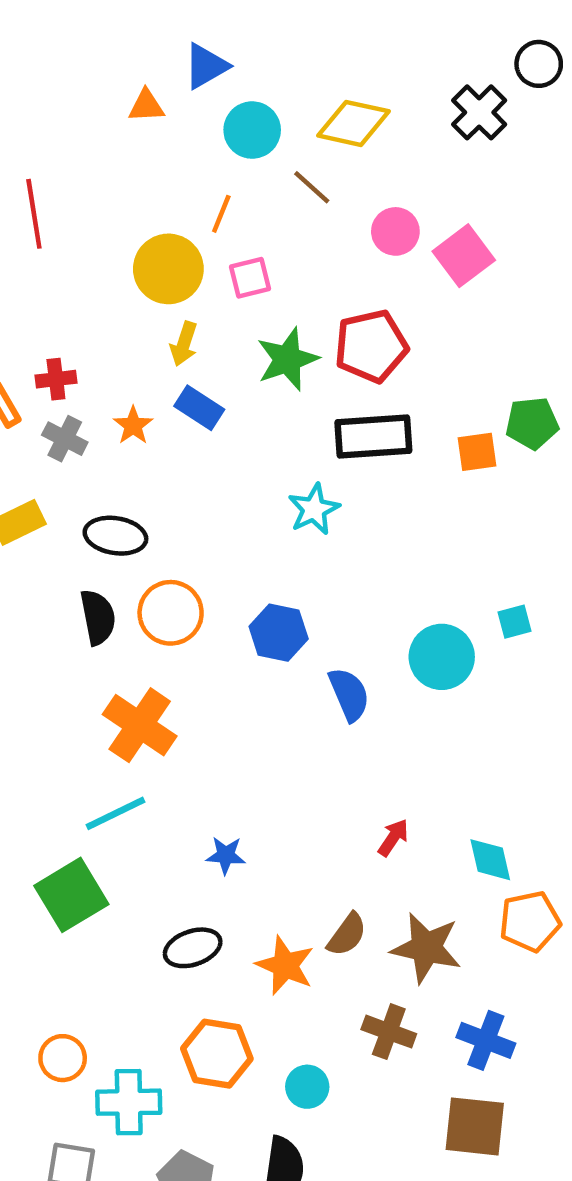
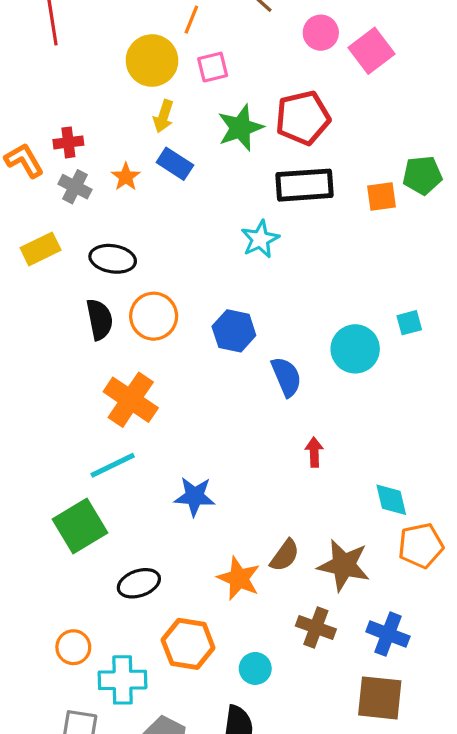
red arrow: (393, 838) -> (314, 452), moved, turned -36
blue star: (226, 855) -> (195, 496), size x1.4
black ellipse: (193, 948) -> (139, 583), moved

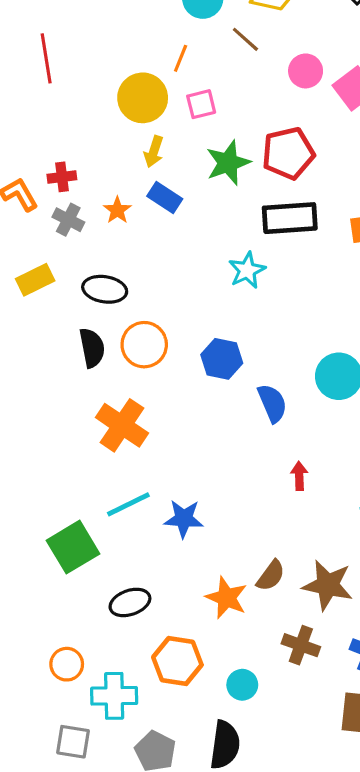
cyan line: (113, 465) -> (128, 504), moved

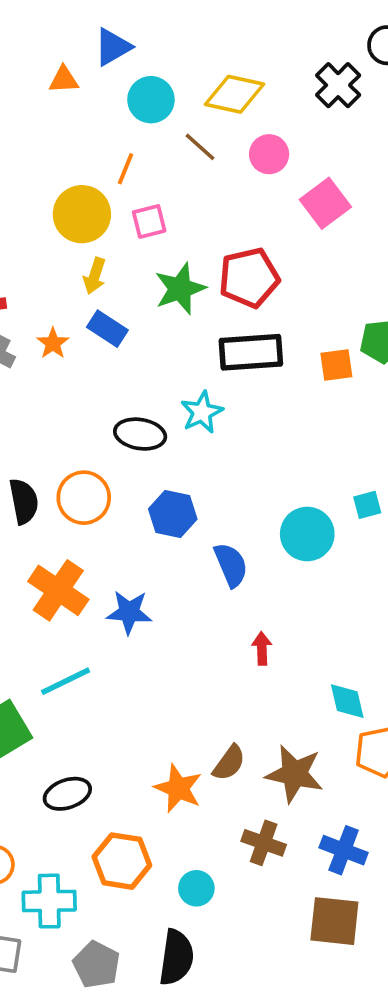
pink circle: (306, 71) -> (269, 154), moved
black ellipse: (105, 289) -> (140, 434), moved
blue star: (184, 519) -> (129, 612), moved

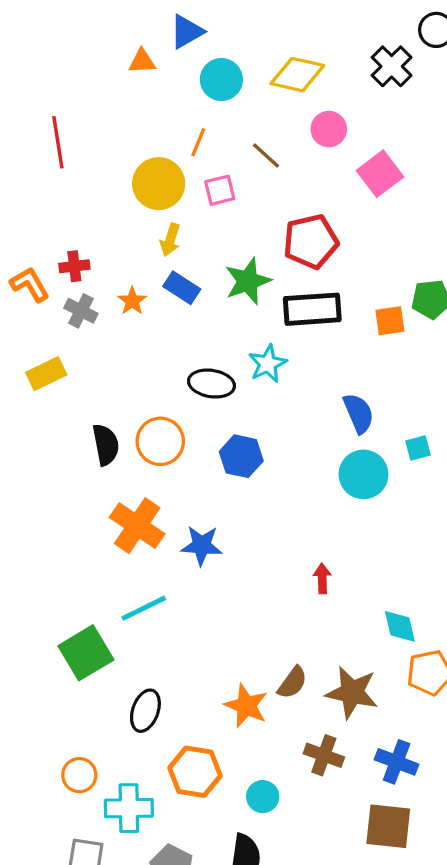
brown line: (200, 147) -> (266, 156), moved
green star: (180, 289) -> (248, 281), moved
blue semicircle: (231, 565) -> (359, 413), moved
black ellipse: (67, 794) -> (145, 711), turned -51

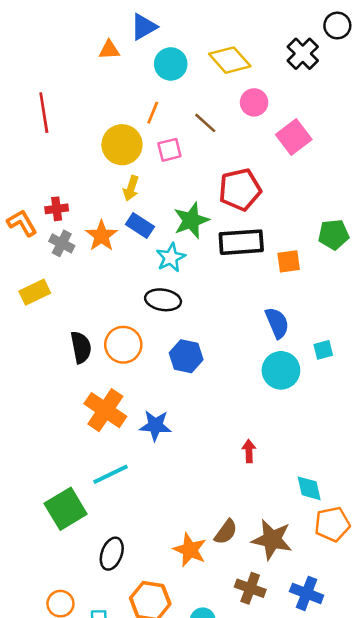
yellow diamond: (297, 75) -> (230, 60), turned 36
orange star: (132, 301) -> (101, 236), size x1.4
orange square: (390, 321) -> (289, 261), moved
cyan star: (268, 364) -> (171, 258), moved

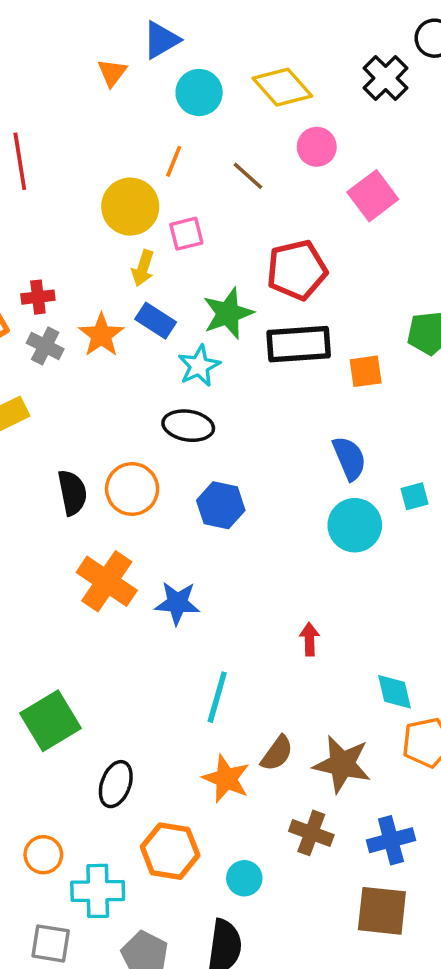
orange triangle: (109, 50) -> (112, 73), turned -50
pink square: (169, 150) -> (186, 234), moved
cyan line: (110, 474) -> (217, 697), moved, turned -48
blue cross: (307, 593) -> (391, 840), turned -36

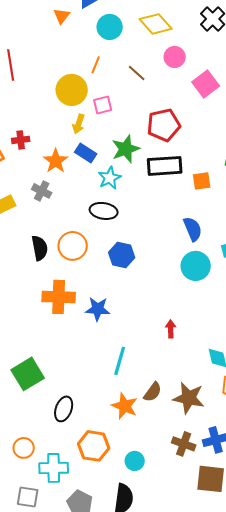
gray cross: (45, 346) -> (42, 191), moved
orange cross: (107, 581) -> (59, 297), turned -32
brown cross: (311, 833) -> (184, 444), moved

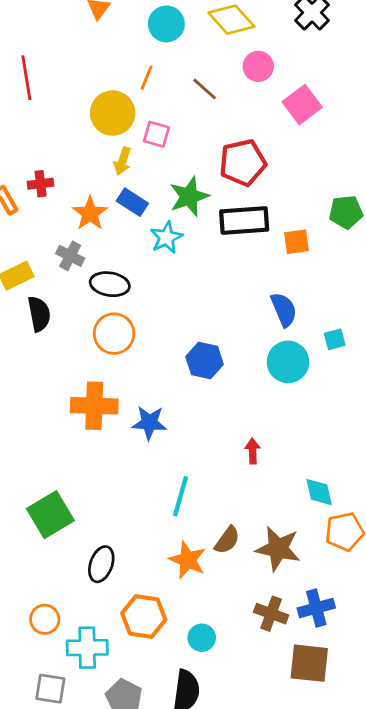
pink square: (103, 105) -> (156, 134), turned 30
black ellipse: (104, 211) -> (110, 284), moved
black semicircle: (40, 248) -> (39, 314), moved
blue hexagon: (122, 255) -> (205, 361), moved

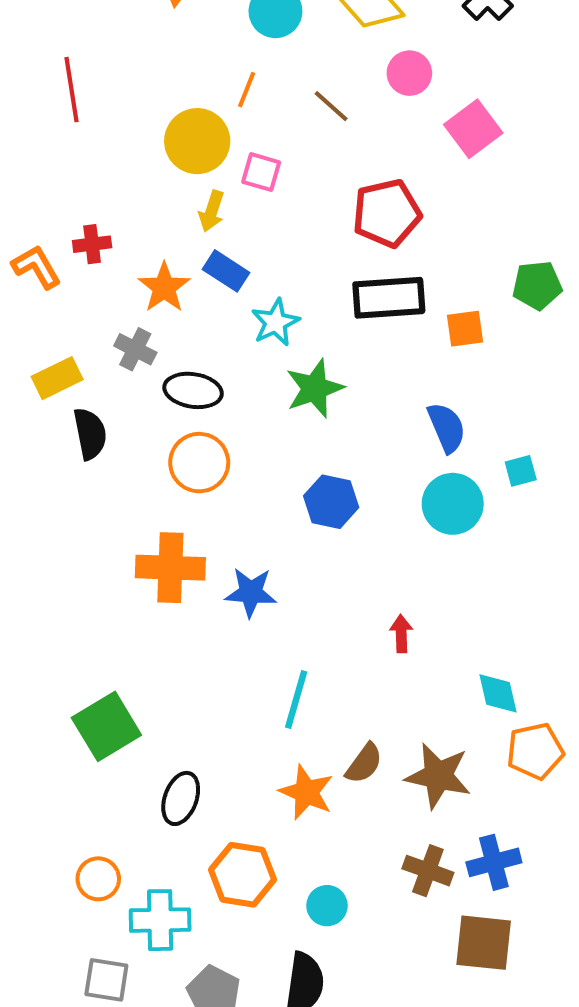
green star: (189, 196) -> (315, 388), moved

